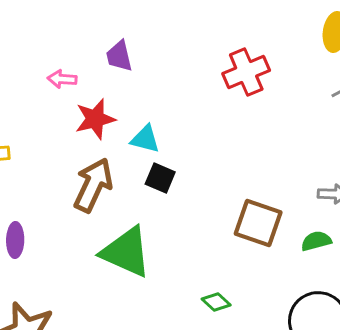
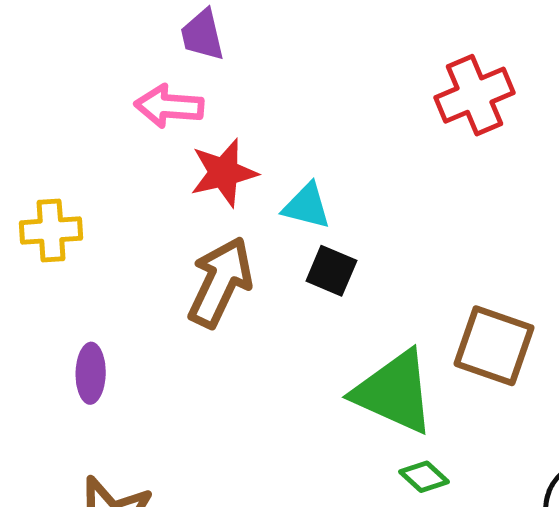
purple trapezoid: (119, 56) -> (202, 35), moved
pink arrow: (62, 79) -> (169, 106), size x1.4
green triangle: (126, 252) -> (394, 392), moved

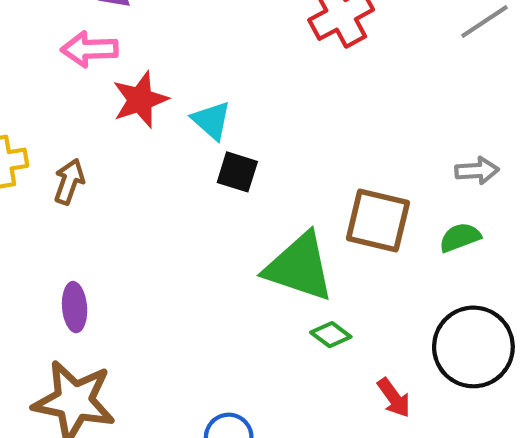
cyan triangle: (307, 206) -> (211, 120), turned 33
brown arrow: (220, 282) -> (69, 181), moved, size x0.6
purple ellipse: (91, 373) -> (75, 307), moved

